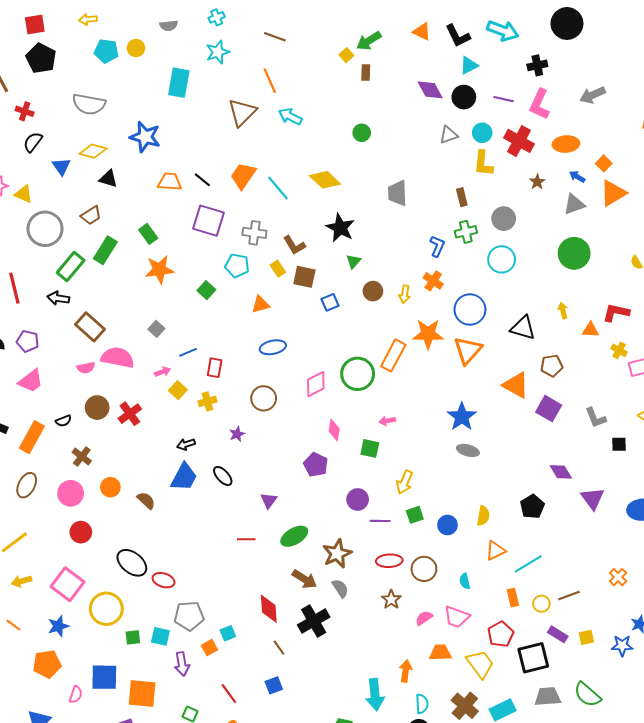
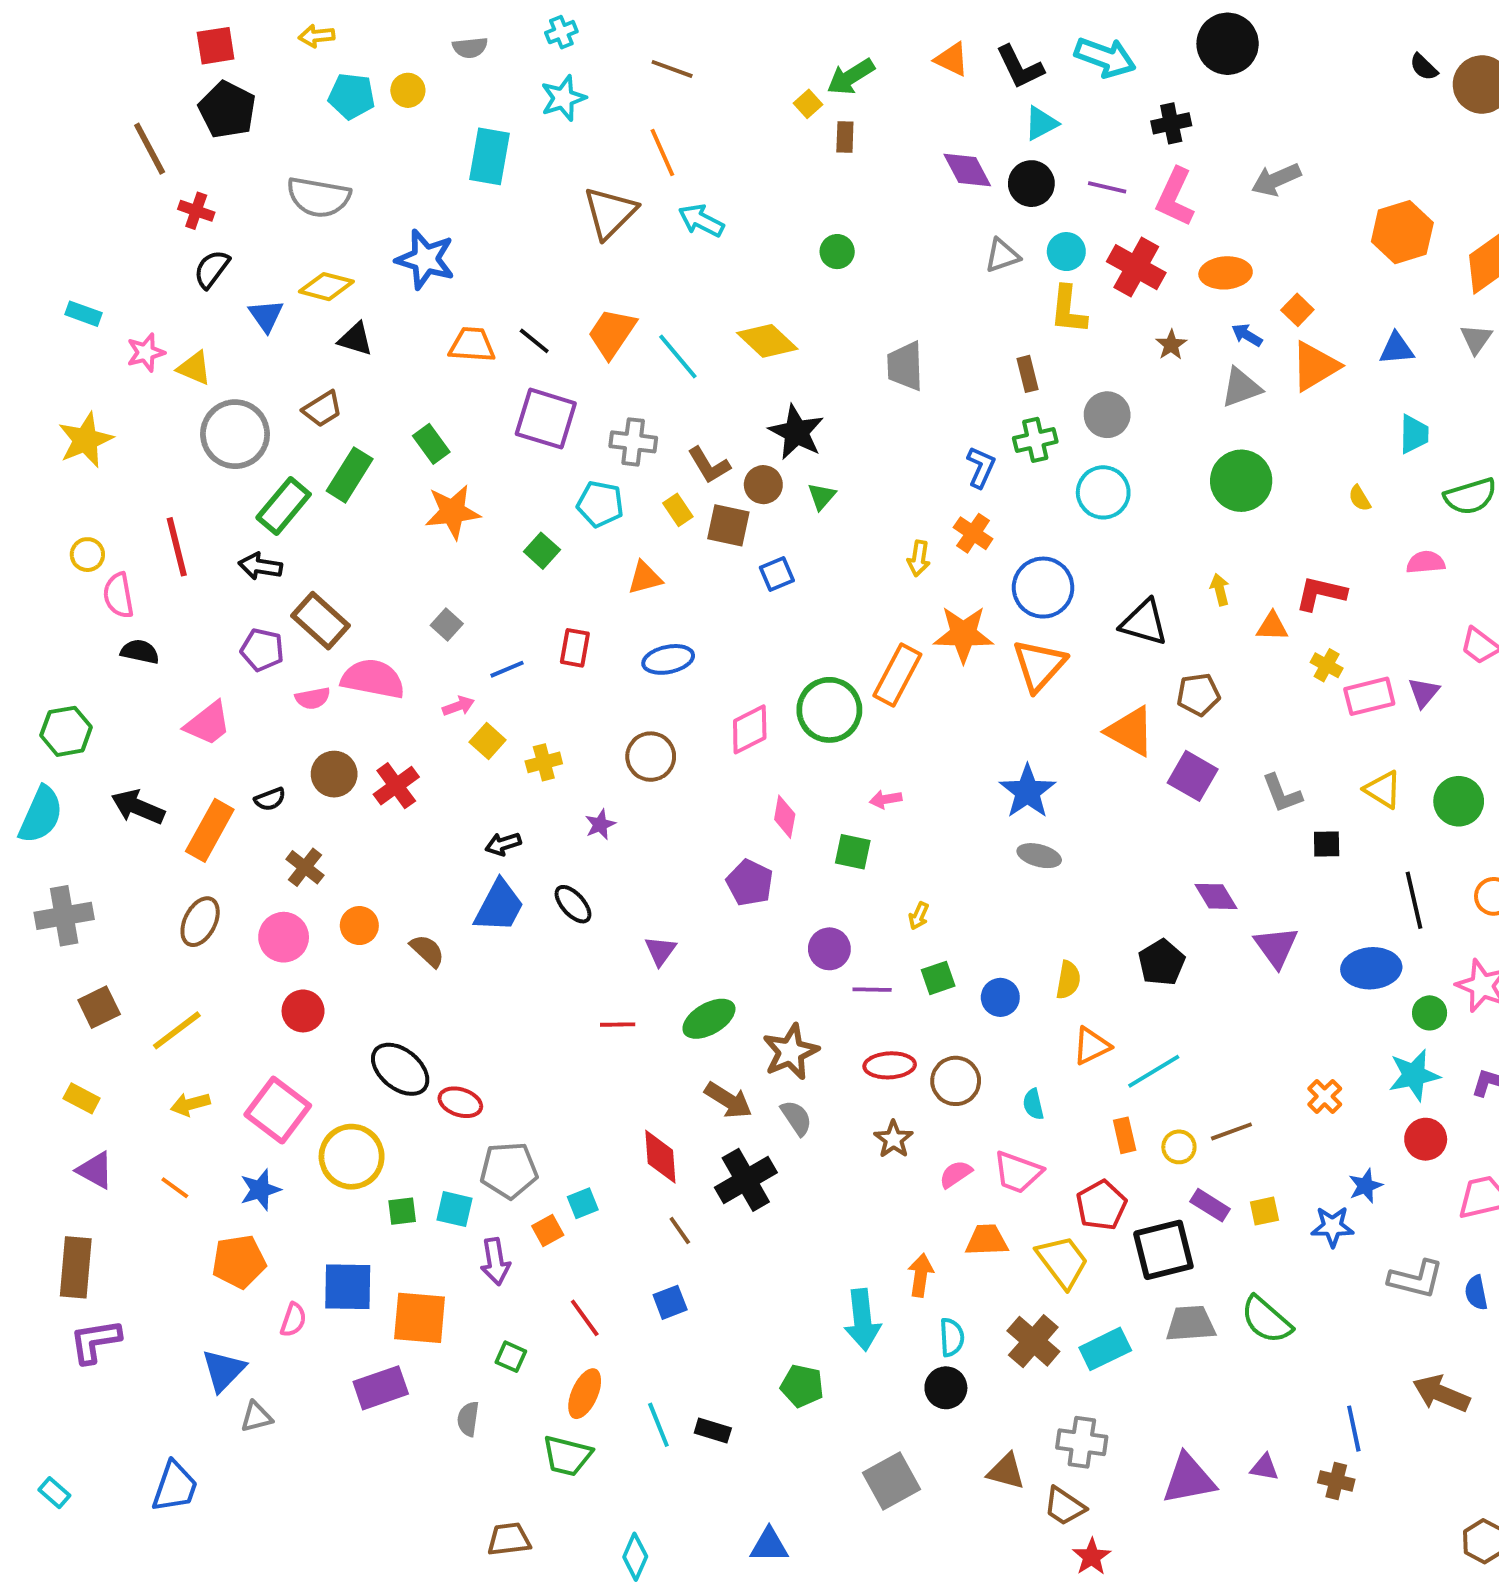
brown circle: (373, 291) -> (763, 485), moved
purple pentagon: (28, 341) -> (262, 650), moved
red rectangle: (215, 368) -> (575, 648), moved
yellow arrow: (405, 482) -> (919, 916), size x0.6

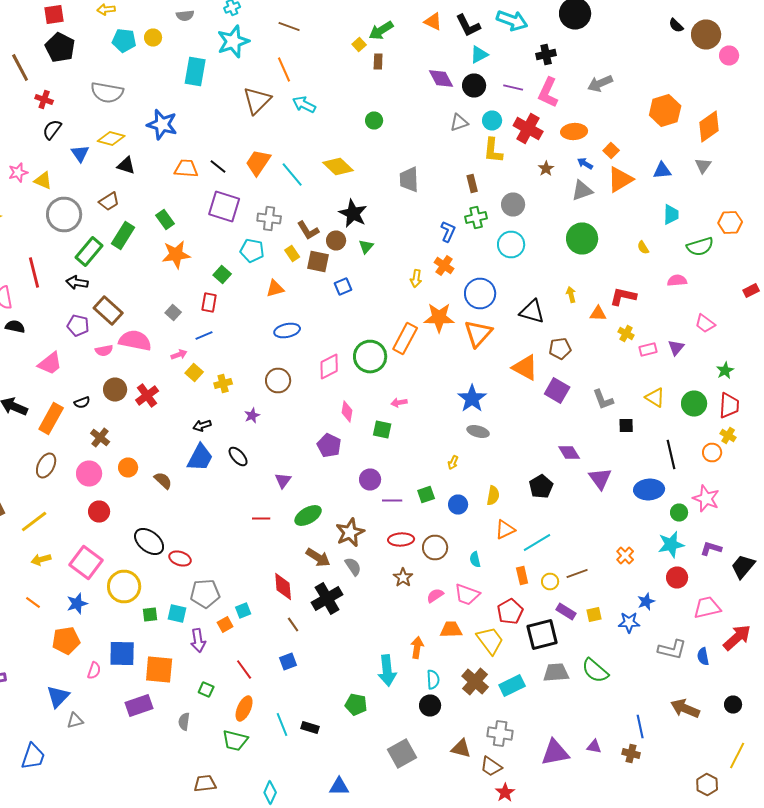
cyan star: (563, 98) -> (233, 42), size x1.4
red rectangle: (575, 648) -> (209, 302), moved
pink rectangle: (1369, 696) -> (648, 350), size x0.7
yellow arrow: (919, 916) -> (453, 462), moved

